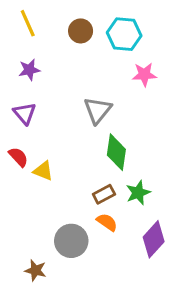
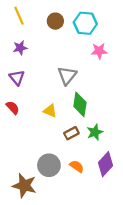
yellow triangle: (43, 171) -> (50, 111), moved
orange semicircle: (107, 222) -> (77, 166), moved
brown star: (35, 270) -> (24, 186), size x1.6

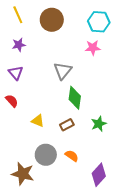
brown circle: (55, 21) -> (52, 20), size x1.5
cyan hexagon: (85, 23) -> (99, 22), moved
yellow triangle: (50, 111) -> (38, 121), moved
green star: (95, 132) -> (99, 124), moved
purple diamond: (106, 164) -> (99, 175), moved

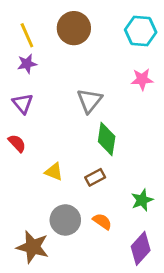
yellow line: (18, 15) -> (27, 35), moved
pink star: (93, 48) -> (142, 79), moved
green star: (99, 124) -> (142, 200), moved

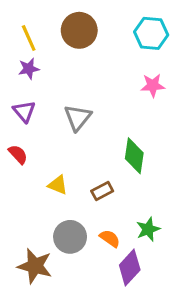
gray triangle: (89, 101) -> (78, 118), moved
green diamond: (107, 139) -> (134, 156), moved
green star: (142, 200) -> (148, 229), moved
purple diamond: (141, 248) -> (130, 267), moved

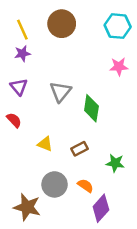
green diamond: (134, 156) -> (91, 108), moved
green star: (148, 229) -> (115, 163), moved, turned 30

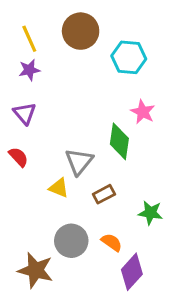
cyan hexagon: (118, 26) -> (129, 57), moved
pink star: (119, 67) -> (143, 112), moved, turned 30
gray triangle: (60, 92) -> (79, 162), moved

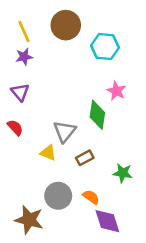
purple diamond: (132, 272) -> (107, 221), turned -60

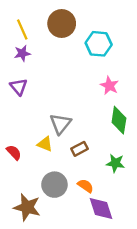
green diamond: (97, 115) -> (119, 120), moved
red semicircle: (15, 128) -> (14, 152), moved

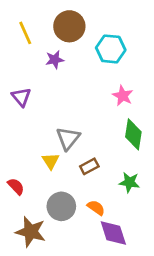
purple star: (22, 53) -> (55, 60), moved
yellow triangle: (45, 144) -> (51, 161), turned 35
red semicircle: (14, 152) -> (16, 186), moved

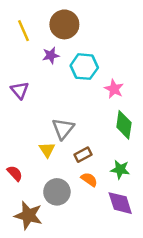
cyan hexagon: (111, 49) -> (84, 67), moved
orange semicircle: (96, 208) -> (89, 179), moved
purple diamond: (113, 233) -> (120, 203), moved

